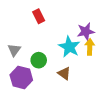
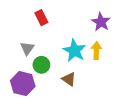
purple star: (86, 32) -> (101, 22), moved, turned -30
gray triangle: (14, 50) -> (27, 48), moved

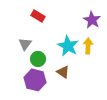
red rectangle: (41, 18) -> (38, 16), turned -32
purple hexagon: (23, 84) -> (35, 80), moved

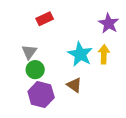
red rectangle: (38, 16) -> (45, 19), turned -56
green circle: (38, 59) -> (35, 70), moved

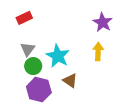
red rectangle: (45, 19) -> (24, 18), moved
cyan star: (80, 54) -> (58, 56), moved

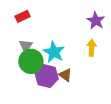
green circle: (33, 66) -> (31, 61), size x1.5
purple hexagon: (39, 90) -> (47, 76), moved

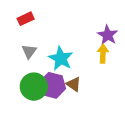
purple star: (96, 21) -> (108, 35), moved
green circle: (31, 61) -> (34, 87), moved

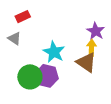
gray triangle: (29, 51) -> (14, 38), moved, turned -32
brown triangle: (74, 84) -> (86, 62), moved, size x1.5

